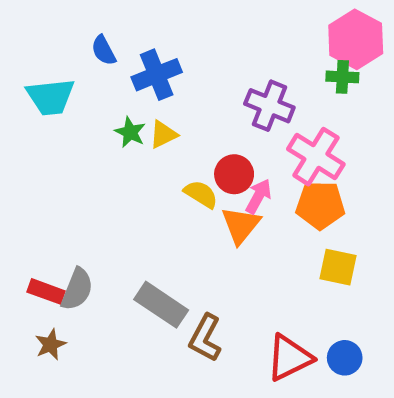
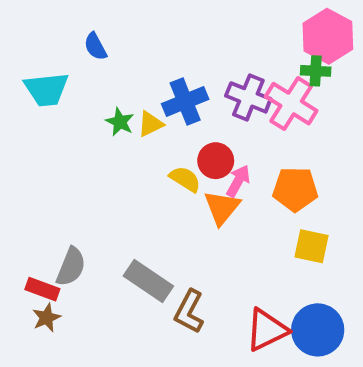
blue cross: (157, 75) -> (185, 102), moved
pink cross: (316, 157) -> (291, 104), moved
red rectangle: (46, 291) -> (42, 289), moved
blue circle: (345, 358) -> (318, 330), size x1.6

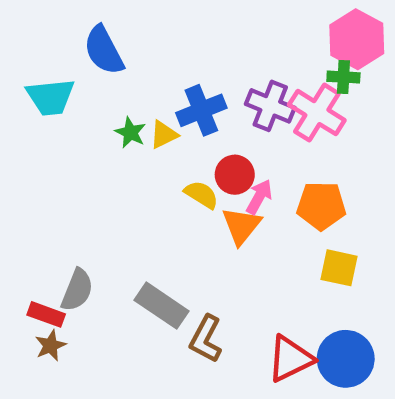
blue semicircle: (95, 46) -> (104, 50), size x1.6

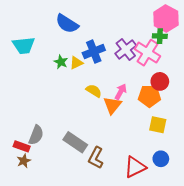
blue semicircle: (104, 50) -> (67, 24), moved, turned -30
purple cross: (270, 106) -> (126, 49), turned 30
red circle: (235, 175) -> (160, 81), moved
blue circle: (346, 359) -> (161, 159), moved, size x0.6

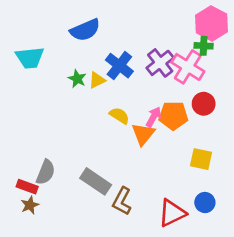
blue semicircle: (67, 24) -> (85, 30), turned -55
blue cross: (94, 52) -> (119, 66), turned -30
orange pentagon: (149, 96) -> (173, 116), moved

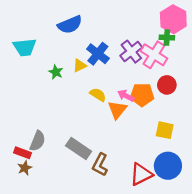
green star: (77, 79) -> (56, 72), moved
pink arrow: (154, 117) -> (126, 96), turned -91
blue circle: (205, 203) -> (168, 166), size x1.6

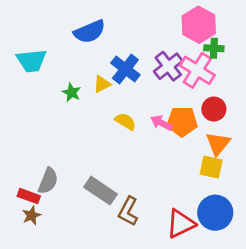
pink hexagon: (173, 19) -> (199, 25), moved
orange triangle: (117, 110) -> (218, 144), moved

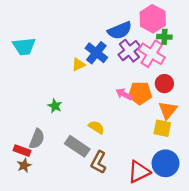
blue semicircle: (90, 32) -> (120, 30), moved
green star: (72, 92) -> (55, 106), moved
yellow semicircle: (125, 121) -> (96, 127), moved

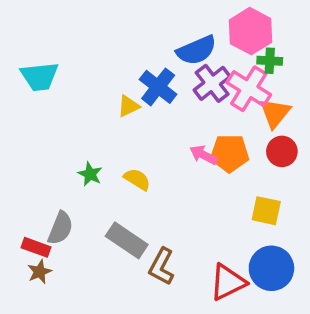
red circle: (164, 84) -> (282, 151), moved
orange triangle: (168, 110) -> (275, 113), moved
yellow semicircle: (96, 127) -> (137, 179), moved

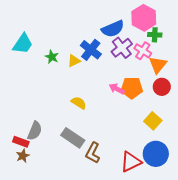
cyan trapezoid: (40, 76) -> (23, 44), turned -50
pink cross: (249, 89) -> (143, 51), size x0.7
green star: (90, 174) -> (52, 57), moved
yellow square: (266, 211) -> (153, 121), turned 30

